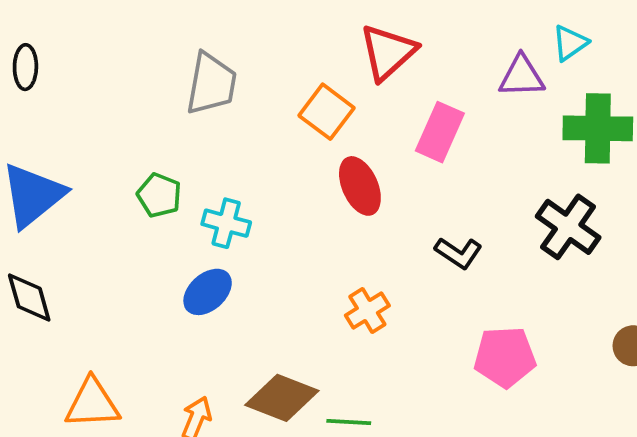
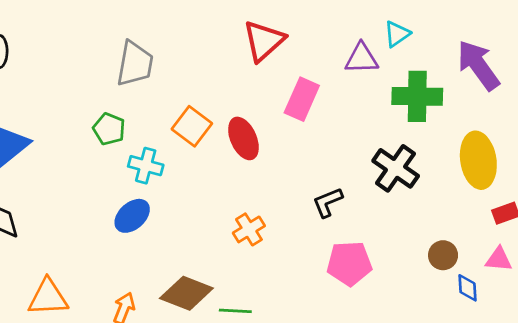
orange square: (326, 112) -> (192, 126), moved
green pentagon: (159, 195) -> (109, 129), moved
black L-shape: (458, 253) -> (328, 202), moved, turned 124

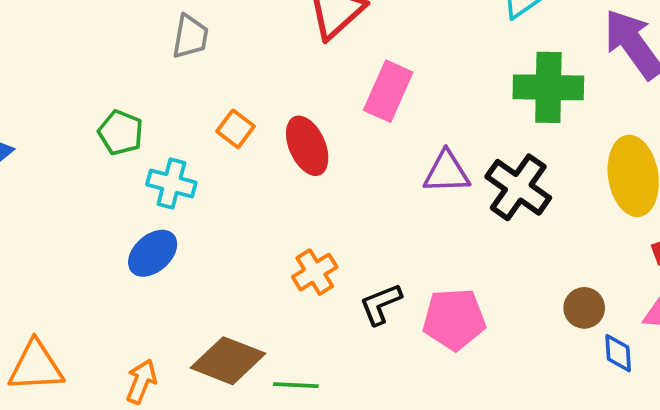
purple triangle: (362, 58) -> (447, 172), moved
gray trapezoid: (135, 64) -> (190, 36), moved, size x0.7
orange square: (192, 126) -> (236, 129), size x0.7
black L-shape: (328, 202) -> (381, 304), moved

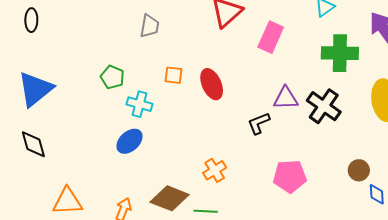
pink rectangle: (388, 91) -> (271, 37), moved
orange square: (236, 129) -> (174, 75), turned -30
orange cross: (315, 272) -> (215, 170), moved
black L-shape: (381, 304) -> (259, 123), moved

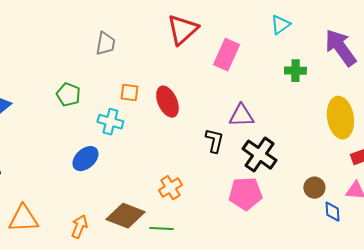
green cross: (340, 53) -> (295, 71), size x0.6
cyan cross: (140, 104) -> (110, 122), moved
black cross: (324, 106) -> (259, 155), moved
black L-shape: (259, 123) -> (214, 141), turned 125

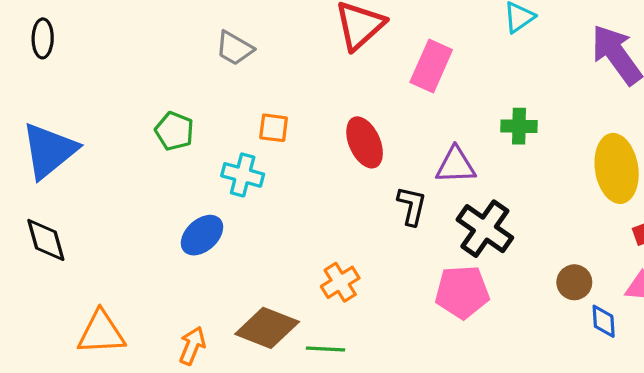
gray trapezoid: (105, 44) -> (234, 48), turned 110
green cross: (295, 71) -> (519, 126), moved
red ellipse: (167, 102) -> (365, 142), moved

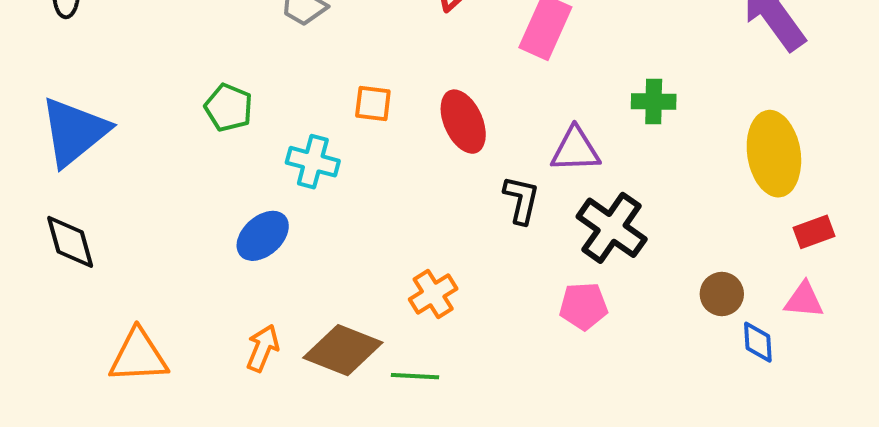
orange square: (274, 128) -> (373, 104), moved
pink pentagon: (462, 292) -> (583, 306), size x0.7
orange arrow: (192, 346) -> (263, 348), moved

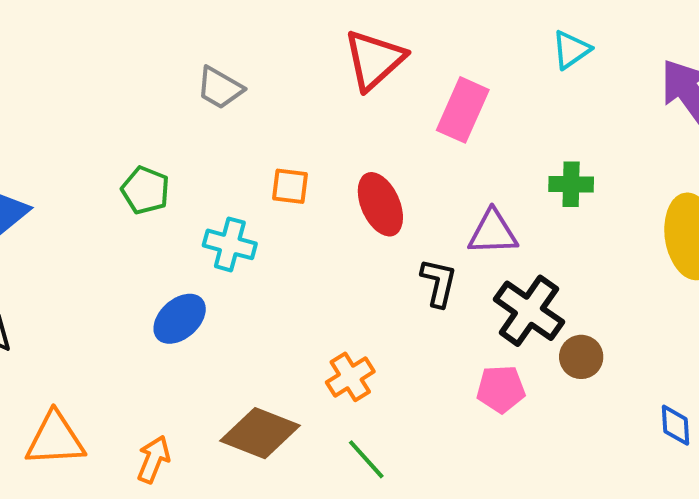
brown circle: (722, 294) -> (581, 357), moved
orange arrow: (263, 348) -> (153, 459), moved
green line: (415, 376) -> (366, 459), moved, turned 45

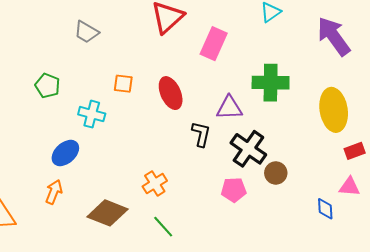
green cross: (571, 184) -> (271, 83), size x1.6
orange arrow: (153, 459) -> (54, 192), moved

